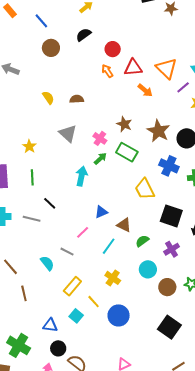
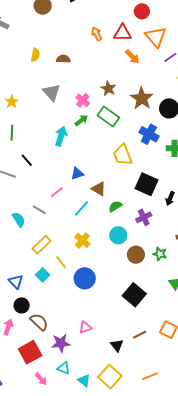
red circle: (113, 49) -> (142, 11), moved
yellow semicircle: (48, 98) -> (35, 55), turned 40
blue triangle: (50, 325) -> (16, 282), turned 35

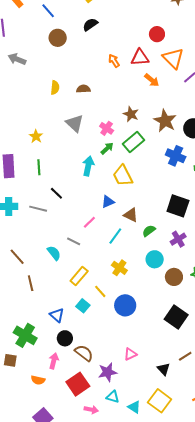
green rectangle: (108, 117) -> (134, 142), turned -70
yellow trapezoid: (123, 155) -> (123, 176), moved
pink arrow: (41, 379) -> (91, 410), turned -32

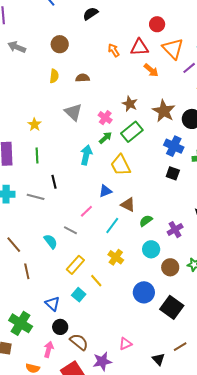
brown circle: (58, 38) -> (60, 44), moved
black line: (56, 193) -> (54, 182), turned 32
black square: (178, 206) -> (173, 173), moved, size x0.6
blue circle: (125, 305) -> (144, 292), moved

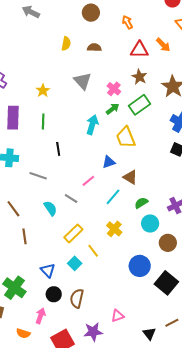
brown circle: (60, 44) -> (91, 13), moved
red triangle: (140, 47) -> (139, 50), moved
gray line: (36, 197) -> (38, 176), moved
green semicircle: (146, 221) -> (141, 203), moved
brown semicircle: (79, 342) -> (77, 298), moved, turned -120

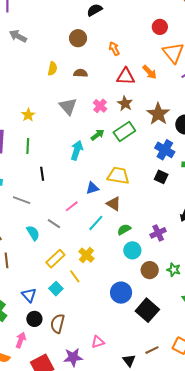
pink cross: (114, 89) -> (100, 106), moved
yellow trapezoid: (126, 137) -> (118, 176), moved, turned 120
yellow cross: (114, 229) -> (86, 255), moved

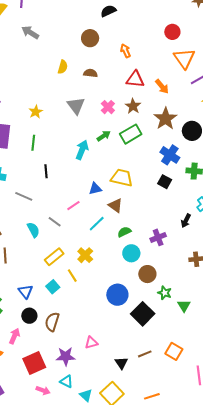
orange arrow: (150, 72) -> (162, 86), moved
green star: (174, 270) -> (165, 293), moved

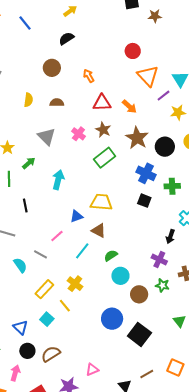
green arrow: (104, 136) -> (29, 163), moved
purple cross: (158, 237) -> (159, 260), moved, turned -35
green star: (165, 293) -> (162, 285), moved
brown semicircle: (52, 322) -> (51, 354), turned 48

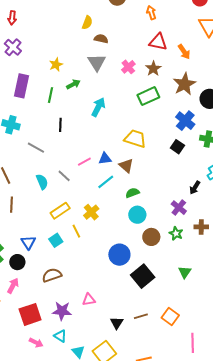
brown semicircle: (57, 103) -> (101, 39), moved
blue triangle: (76, 216) -> (105, 159), moved
black circle: (27, 351) -> (17, 262), moved

